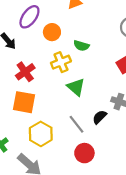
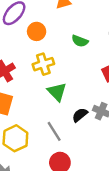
green semicircle: (81, 46) -> (80, 41), moved
black semicircle: (100, 117) -> (80, 115), moved

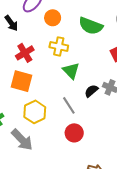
green semicircle: (80, 41) -> (91, 26), size x1.6
yellow cross: (43, 64) -> (59, 46), turned 30

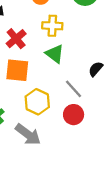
green triangle: (71, 71) -> (55, 54), moved
red circle: (74, 133) -> (74, 115), moved

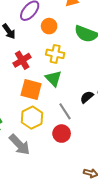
orange square: (17, 70) -> (31, 90), moved

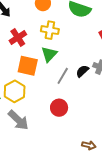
green triangle: (53, 78) -> (49, 54), turned 30
gray line: (65, 111) -> (63, 76), moved, turned 66
yellow hexagon: (32, 118) -> (15, 91), moved

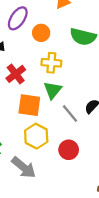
gray line: (63, 76) -> (70, 113), turned -66
yellow hexagon: (15, 91) -> (36, 136), moved

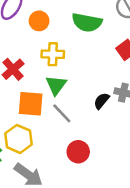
gray line: (70, 113) -> (62, 113), moved
yellow hexagon: (36, 136) -> (18, 139), moved

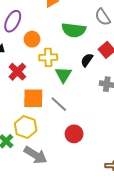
orange circle: (39, 21) -> (32, 39), moved
green triangle: (56, 85) -> (63, 75), moved
black semicircle: (102, 101) -> (87, 60), moved

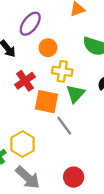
orange square: (33, 98) -> (46, 102), moved
red circle: (74, 134) -> (74, 177), moved

